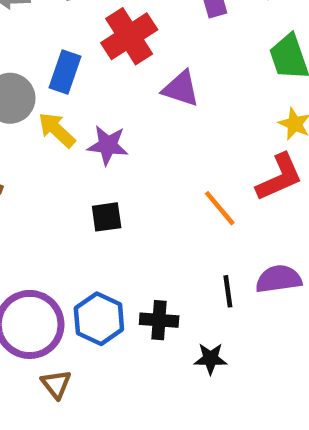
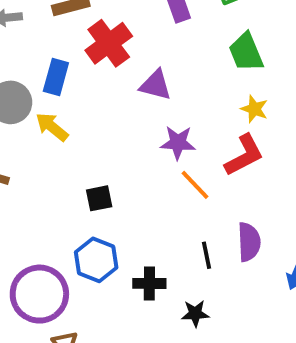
purple star: (108, 145) -> (178, 143), moved
purple semicircle: (279, 279) -> (249, 242), turned 99
blue hexagon: (99, 319) -> (96, 260), moved

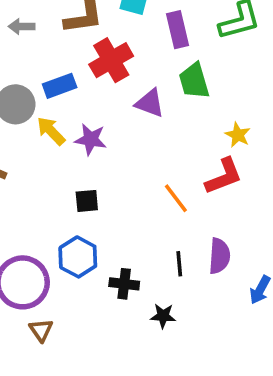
green trapezoid: (246, 52) -> (194, 81), moved
blue rectangle: (56, 77) -> (60, 86), turned 48
purple star: (178, 143) -> (91, 139), moved

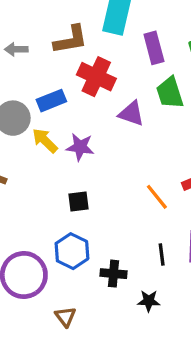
red cross: (111, 60) -> (96, 77), turned -33
brown triangle: (41, 330) -> (65, 317), moved

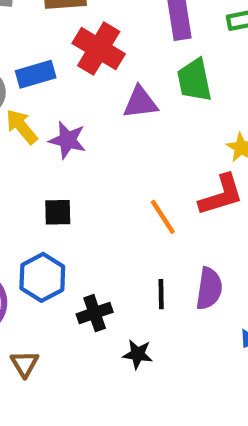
purple triangle: (131, 113) -> (140, 102), turned -32
black cross: (114, 274) -> (95, 313), turned -30

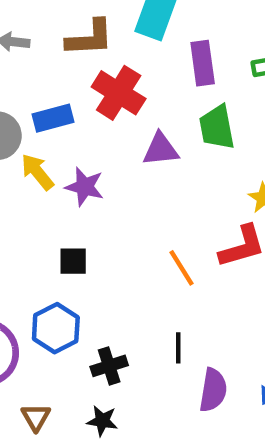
purple semicircle: (209, 288) -> (213, 390), moved
black star: (138, 354) -> (102, 421), moved

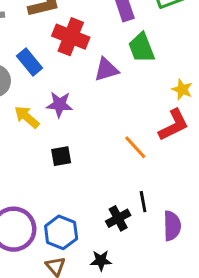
blue rectangle: (53, 118) -> (30, 62), turned 76
yellow arrow: (37, 172) -> (27, 117), moved
blue hexagon: (56, 328) -> (61, 232), moved
black cross: (109, 366) -> (118, 218), moved

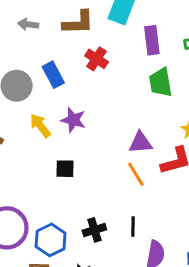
red cross: (71, 37) -> (97, 59), size x0.7
purple triangle: (106, 70) -> (140, 143), moved
black cross: (118, 218) -> (94, 230), moved

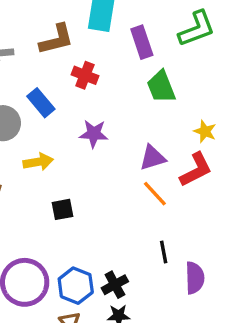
purple star: (73, 120) -> (94, 134), moved
yellow arrow: (40, 126) -> (38, 162), turned 130
black square: (65, 169) -> (63, 209), moved
black cross: (94, 230) -> (115, 285), moved

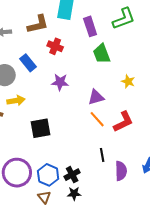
yellow arrow: (38, 162) -> (16, 101), moved
red L-shape: (196, 170) -> (123, 122), moved
black square: (63, 209) -> (41, 128), size x1.5

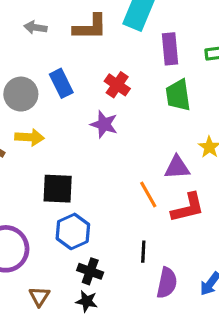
red cross: (55, 46) -> (117, 85), moved
purple triangle: (96, 97) -> (177, 167), moved
blue hexagon: (48, 175) -> (73, 231), moved
black cross: (72, 175) -> (90, 271), turned 35

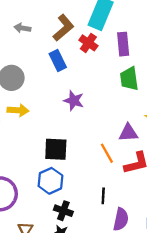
brown L-shape: (90, 27) -> (63, 28), turned -40
blue rectangle: (61, 83) -> (58, 61), moved
red cross: (117, 85) -> (88, 43), moved
black square: (58, 189) -> (56, 149), moved

